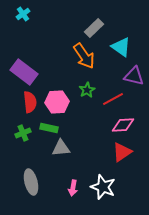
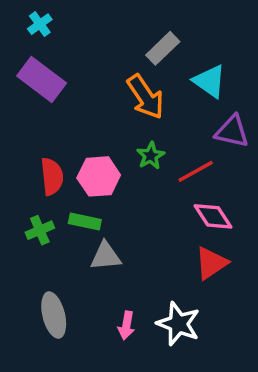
purple rectangle: (24, 72) -> (42, 80), moved
pink diamond: (123, 125) -> (213, 216), turned 60

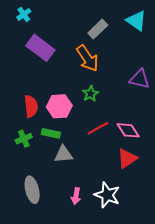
purple rectangle: (42, 80) -> (40, 48), moved
cyan triangle: (210, 81) -> (136, 21), moved
red line: (196, 171) -> (98, 128), moved

